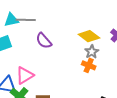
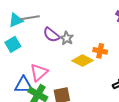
yellow diamond: (89, 36) -> (83, 61), moved
gray star: (92, 52) -> (67, 38), moved

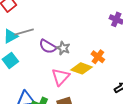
orange cross: (100, 51) -> (98, 57), turned 32
pink triangle: (39, 72) -> (61, 77), moved

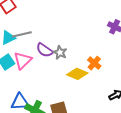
pink triangle: (61, 77) -> (23, 60), moved

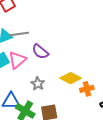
gray star: (60, 53) -> (38, 84), moved
orange cross: (94, 63) -> (87, 89), moved, turned 32

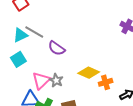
gray line: (19, 34) -> (34, 32), turned 42
pink triangle: (17, 60) -> (41, 81), moved

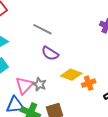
gray line: (34, 32) -> (42, 29), moved
purple semicircle: (57, 48) -> (50, 53), moved

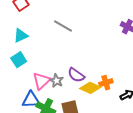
purple semicircle: (50, 53) -> (76, 75), moved
yellow diamond: (71, 75) -> (90, 88), moved

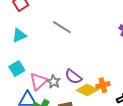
cyan square: (19, 60) -> (17, 68), moved

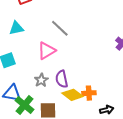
purple semicircle: (73, 77) -> (62, 79), turned 30
pink triangle: (39, 81) -> (47, 51), moved

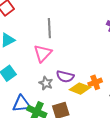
gray line: (60, 28) -> (49, 28), turned 60
purple semicircle: (62, 79) -> (65, 76), turned -48

